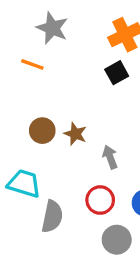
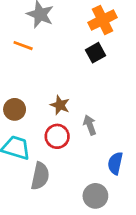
brown circle: (42, 131) -> (15, 109), moved
red circle: (100, 200) -> (57, 136), moved

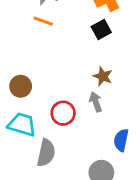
orange line: (23, 46) -> (43, 21), moved
brown star: (60, 105) -> (103, 76), moved

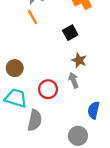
orange line: (43, 21) -> (32, 17), turned 40
black square: (101, 30) -> (70, 33), moved

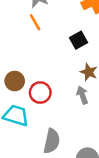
red circle: (48, 89) -> (40, 93), moved
gray semicircle: (35, 120) -> (52, 141), moved

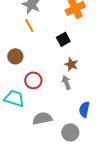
brown circle: (15, 81) -> (15, 56), moved
gray semicircle: (52, 141) -> (42, 118), turned -114

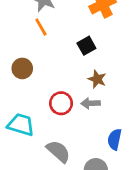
red circle: (33, 80) -> (61, 103), moved
gray arrow: (66, 82) -> (90, 103), turned -72
gray semicircle: (42, 118) -> (58, 151), turned 54

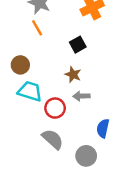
brown star: (97, 79) -> (73, 75), moved
red circle: (61, 103) -> (55, 108), moved
cyan trapezoid: (21, 125) -> (30, 91), moved

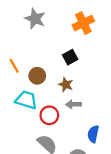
orange line: (37, 28) -> (14, 66), moved
brown circle: (20, 65) -> (37, 76), moved

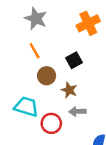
orange line: (14, 66) -> (35, 51), moved
brown circle: (37, 76) -> (47, 76), moved

